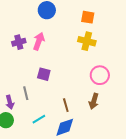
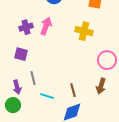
yellow cross: (87, 41) -> (84, 31), moved
purple square: (44, 74) -> (21, 54), moved
cyan line: (39, 119) -> (47, 96), moved, turned 48

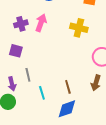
cyan line: (47, 96) -> (42, 93), turned 56

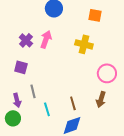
purple cross: (21, 24) -> (26, 40), turned -32

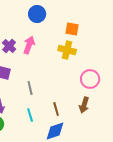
orange square: (95, 15) -> (72, 29), moved
gray line: (33, 91) -> (30, 88), moved

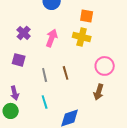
pink arrow: (29, 45) -> (52, 38), moved
brown line: (56, 109) -> (66, 73), moved

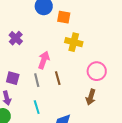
orange square: (87, 16) -> (64, 17), moved
pink arrow: (52, 38) -> (44, 60), moved
purple square: (19, 60) -> (13, 78), moved

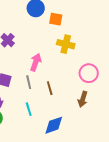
brown line: (58, 78) -> (50, 88), moved

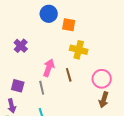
brown line: (50, 88) -> (69, 75), moved
brown arrow: (83, 99) -> (104, 100), moved

